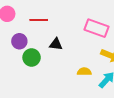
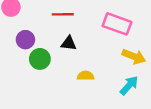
red line: (39, 20) -> (63, 14), moved
yellow semicircle: (84, 72) -> (86, 76), moved

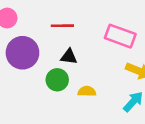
purple circle: (25, 40) -> (22, 53), size x1.6
green circle: (40, 59) -> (57, 80), moved

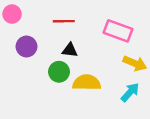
purple circle: (22, 53) -> (26, 47), size x0.7
yellow semicircle: (87, 91) -> (87, 83), size x1.6

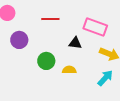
black triangle: (70, 50) -> (75, 43), moved
yellow semicircle: (87, 83) -> (69, 70), size x0.6

